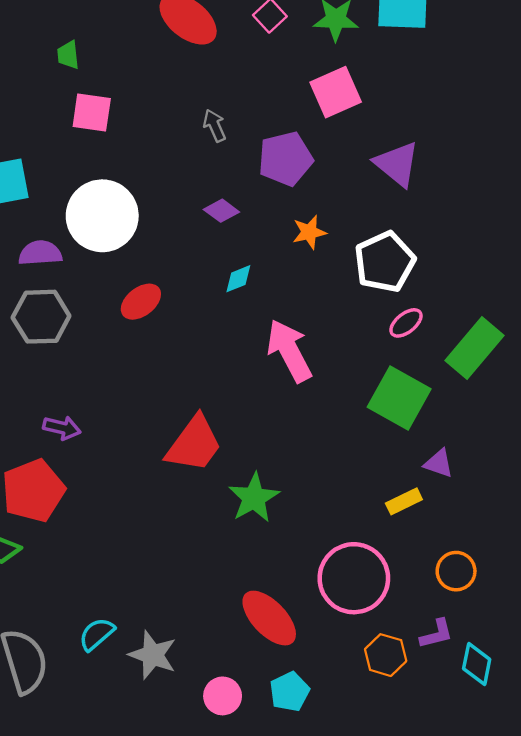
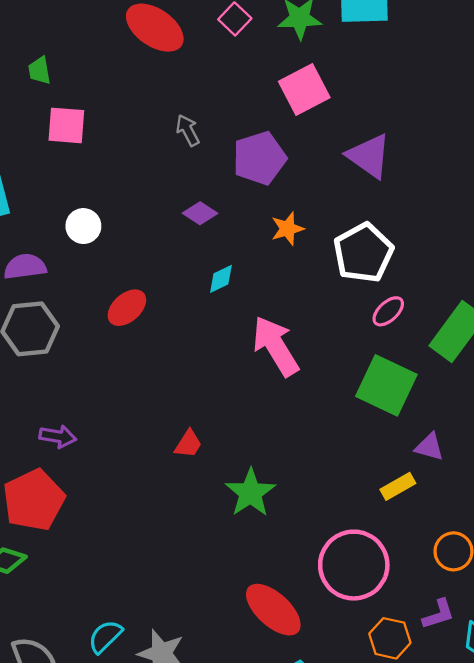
white circle: (102, 216) -> (83, 226), size x0.5
red trapezoid: (194, 444) -> (188, 444), size x0.5

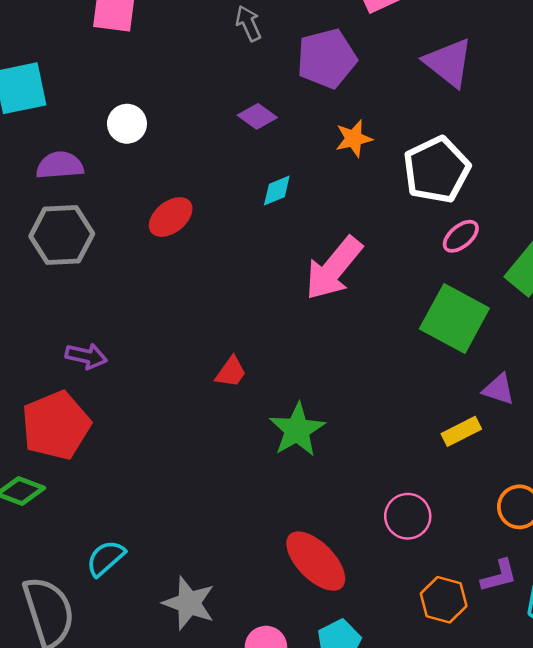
pink arrow: (276, 346) -> (334, 268), turned -112
pink circle: (354, 565) -> (408, 516), size x0.6
cyan semicircle: (105, 637) -> (106, 558), moved

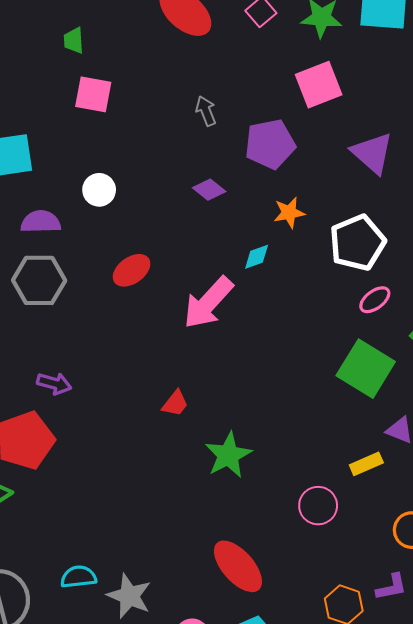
cyan diamond: (277, 190) -> (257, 257), moved
pink arrow: (334, 268) -> (208, 303), moved
pink circle: (408, 516) -> (318, 506), moved
cyan semicircle: (106, 558) -> (78, 577), moved, turned 32

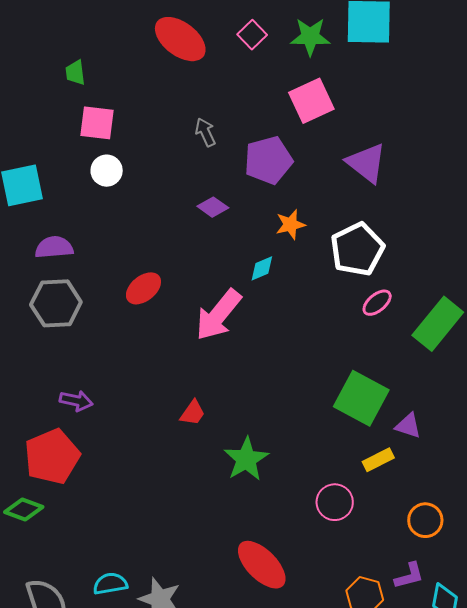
white circle: (99, 190) -> (107, 171), moved
green square: (366, 369) -> (361, 398), moved

